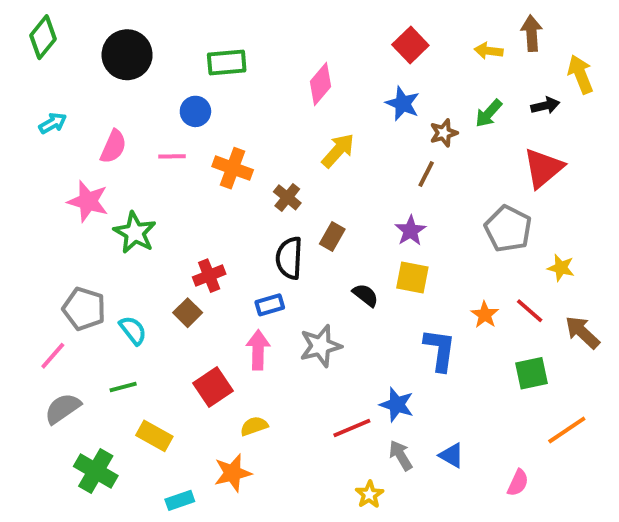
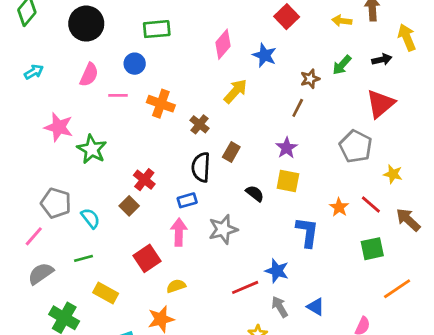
blue star: (403, 104) -> (264, 55), moved
pink semicircle: (113, 147) -> (89, 75), moved
red cross: (209, 276) -> (144, 180), turned -30

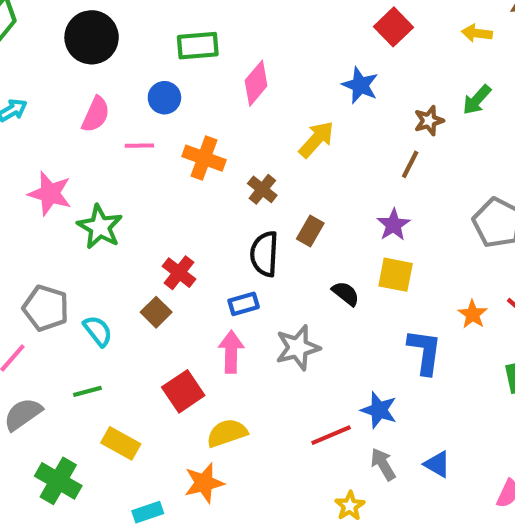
pink diamond: (223, 44) -> (256, 83), moved
yellow semicircle: (176, 286) -> (227, 433), size x1.4

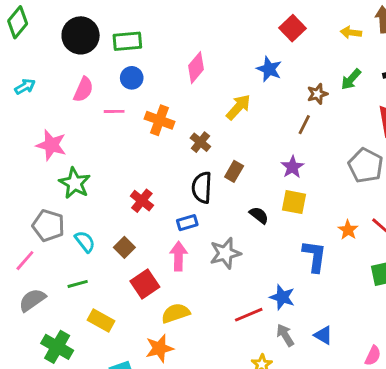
green rectangle: (198, 46) -> (127, 41), moved
green star: (100, 227) -> (75, 183), moved
brown square: (156, 312) -> (124, 247), moved

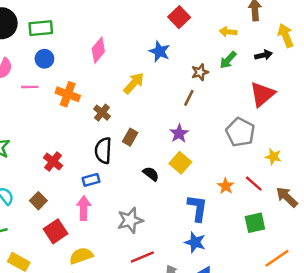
yellow arrow: (351, 33) -> (228, 32), moved
yellow square: (294, 202) -> (180, 163), turned 30
gray star: (225, 253) -> (130, 220), moved
blue star: (282, 297) -> (195, 242), moved

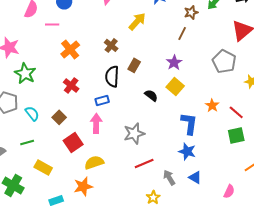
orange cross: (68, 94) -> (70, 49), moved, turned 30
red line: (254, 184) -> (236, 112), moved

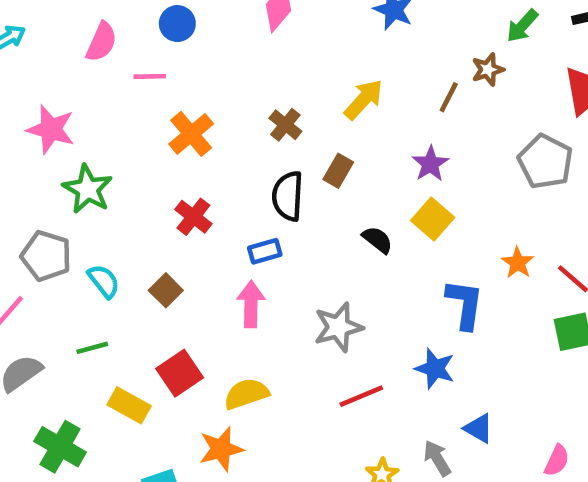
brown star: (191, 12) -> (488, 70), moved
yellow arrow: (137, 21) -> (364, 99), moved
red square: (73, 142) -> (180, 373), moved
blue star: (187, 151) -> (435, 369), moved
gray arrow: (169, 177) -> (437, 458), moved

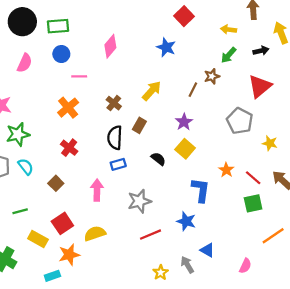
pink line: (150, 76) -> (79, 76), moved
green star: (88, 189) -> (18, 134), turned 30
blue rectangle: (265, 251) -> (118, 164), moved
cyan semicircle: (104, 281) -> (26, 167), moved
orange star: (221, 449) -> (69, 255), moved

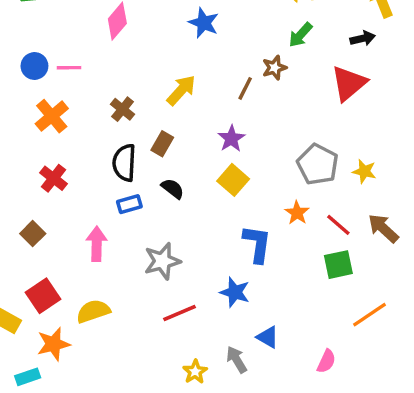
black arrow: (261, 51) -> (363, 38), moved
blue circle: (61, 54) -> (34, 66), moved
gray pentagon: (240, 121) -> (318, 164), moved
black semicircle: (158, 159) -> (173, 189), moved

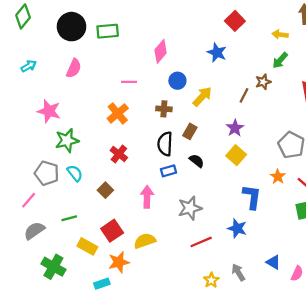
blue circle: (34, 66) -> (177, 81), moved
brown cross: (123, 109) -> (164, 109), turned -35
blue triangle: (268, 337) -> (273, 262), moved

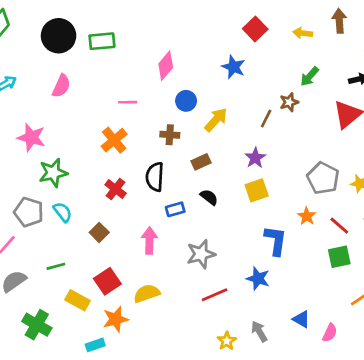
yellow arrow: (280, 34) -> (303, 33), moved
brown rectangle: (190, 131) -> (201, 162), turned 35
black semicircle: (165, 144) -> (155, 177), moved
yellow square: (236, 155) -> (257, 190), turned 30

